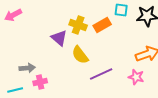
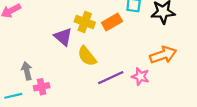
gray arrow: (27, 68) -> (27, 71), turned -98
pink star: (136, 77) -> (140, 77), moved

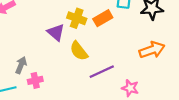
gray arrow: (27, 71) -> (21, 65), turned 35
pink star: (140, 77) -> (130, 88), moved

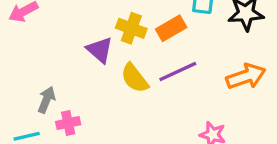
purple line: (102, 72) -> (178, 72), moved

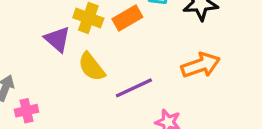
purple line: (178, 72) -> (134, 88), moved

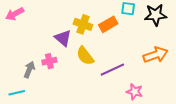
pink cross: (27, 111) -> (49, 61), moved

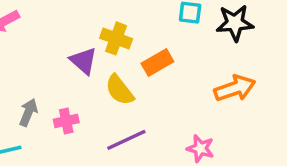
orange rectangle: (108, 24) -> (157, 62), moved
pink cross: (49, 61) -> (66, 121), moved
purple line: (112, 70) -> (126, 140), moved

